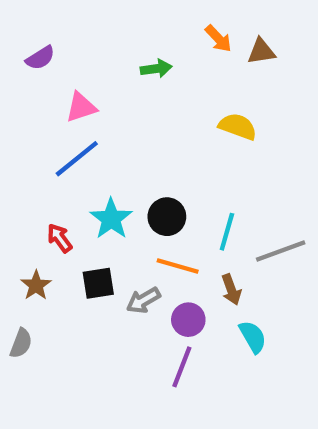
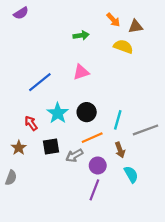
purple semicircle: (40, 58) -> (21, 13), moved
pink triangle: (81, 107) -> (81, 72), moved
yellow semicircle: (238, 127) -> (123, 46), moved
orange line: (178, 266) -> (92, 138), turned -40

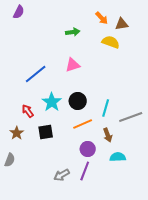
purple semicircle: (21, 13) -> (19, 12), turned -32
gray arrow: (74, 155) -> (62, 175), moved
cyan semicircle: (131, 174) -> (118, 157), turned -63

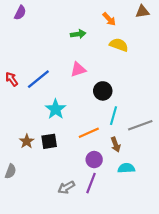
brown triangle: (122, 24) -> (142, 12), moved
black circle: (78, 101) -> (103, 91), moved
red arrow: (28, 111) -> (12, 79), moved
brown star: (17, 133) -> (27, 141), moved

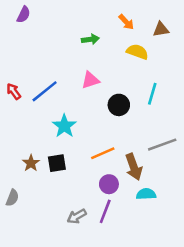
brown triangle: (142, 12) -> (161, 29), moved
cyan line: (113, 116) -> (152, 94), moved
brown arrow: (116, 145) -> (134, 167), size x1.5

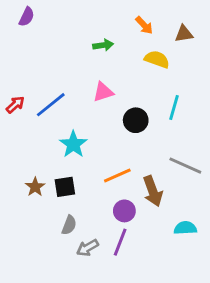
red arrow: (14, 91) -> (15, 105), turned 84
gray line: (162, 145) -> (185, 166), turned 44
cyan semicircle: (146, 194) -> (185, 228), moved
gray semicircle: (12, 198) -> (69, 225), moved

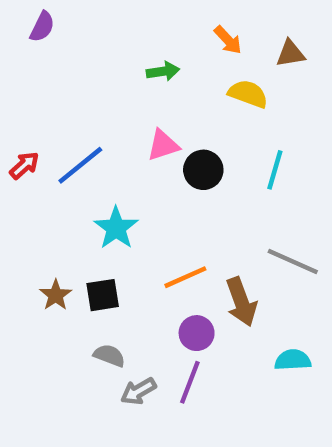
black circle: (136, 120) -> (203, 170), moved
gray semicircle: (69, 225) -> (109, 355), turned -90

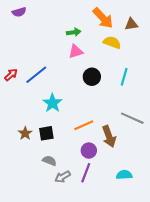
purple semicircle: (42, 27) -> (19, 12), turned 48
orange arrow: (228, 40) -> (103, 18), size x1.6
pink triangle: (163, 145) -> (76, 51), moved
cyan semicircle: (293, 360) -> (124, 175), moved

